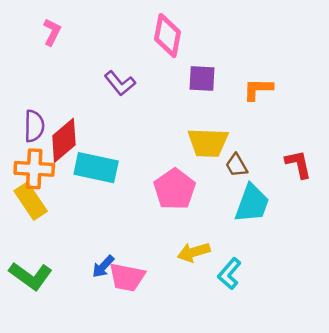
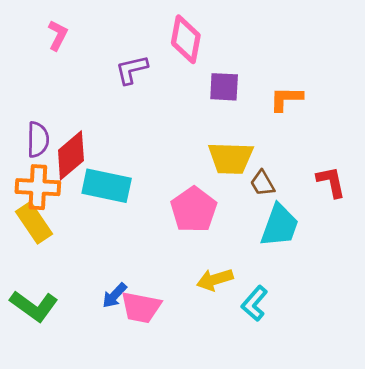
purple L-shape: (120, 83) -> (132, 70), moved, turned 116

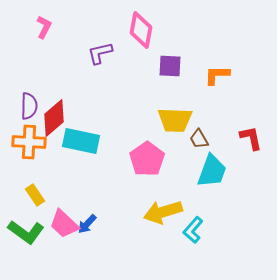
yellow rectangle: (34, 223) -> (35, 195), moved, size x0.7
yellow arrow: (215, 280) -> (163, 212), size x1.4
pink trapezoid: (141, 307) -> (64, 224), moved, turned 32

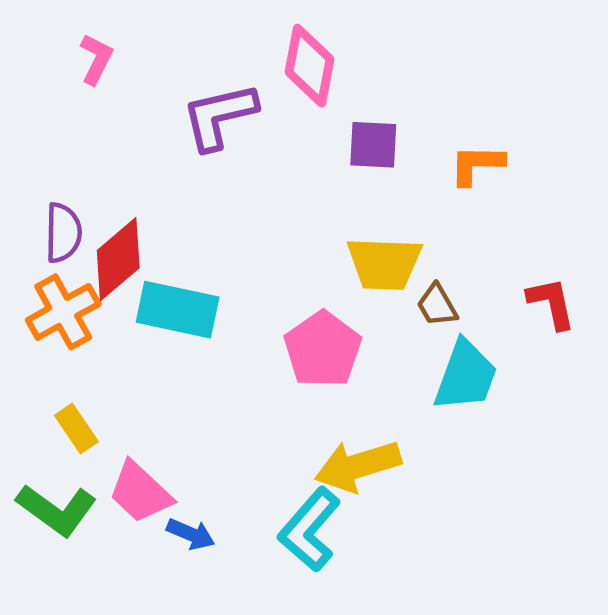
purple L-shape: (100, 53) -> (219, 116), size x1.4
orange cross: (29, 142) -> (63, 312), turned -32
blue arrow: (87, 224) -> (191, 534), moved, turned -110
cyan L-shape: (193, 230) -> (309, 530), moved, size x1.4

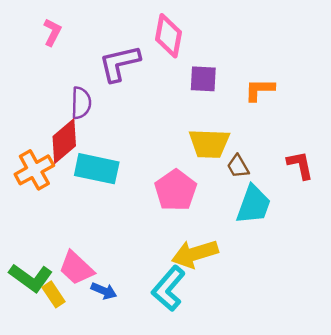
purple semicircle: (63, 233) -> (81, 103), moved
yellow rectangle: (76, 428) -> (54, 294), moved

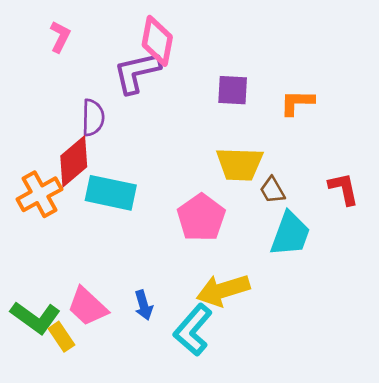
pink diamond: (168, 36) -> (157, 41), moved
blue arrow: (104, 291) -> (144, 305), moved, turned 50

